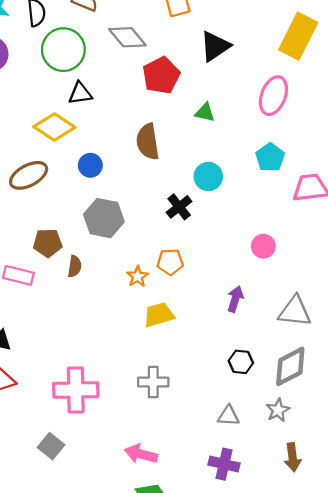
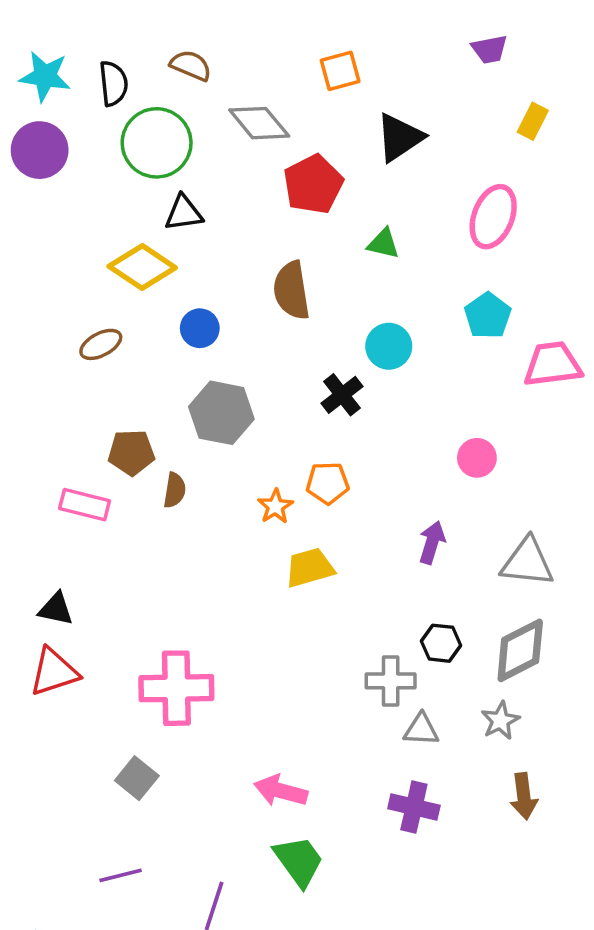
yellow rectangle: (298, 36) -> (533, 121), size x0.5
brown ellipse: (29, 175) -> (101, 344), size x0.7
gray cross: (153, 382) -> (391, 681), moved

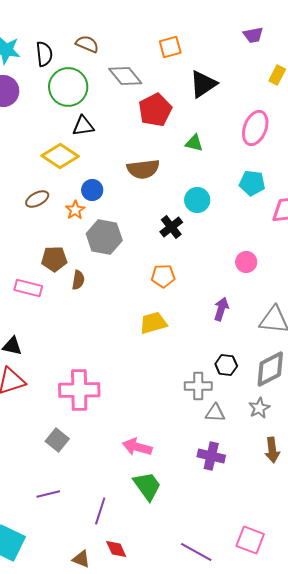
brown semicircle: (292, 290) -> (143, 169), turned -88
cyan pentagon: (488, 316) -> (252, 183), turned -30
orange star: (275, 506) -> (75, 210), moved

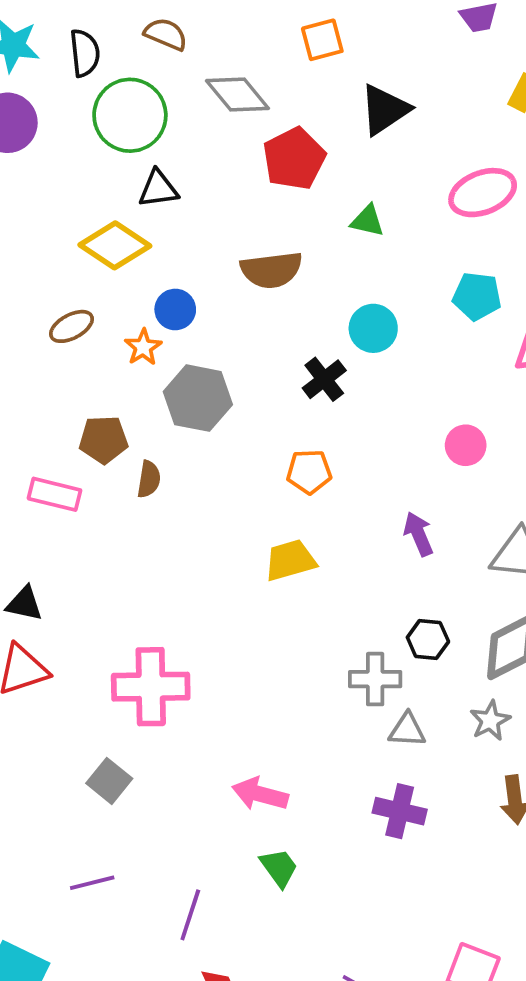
pink ellipse: (255, 128) -> (483, 193), turned 48
purple arrow: (221, 309) -> (418, 534), turned -40
green trapezoid: (147, 486) -> (279, 868), size x0.7

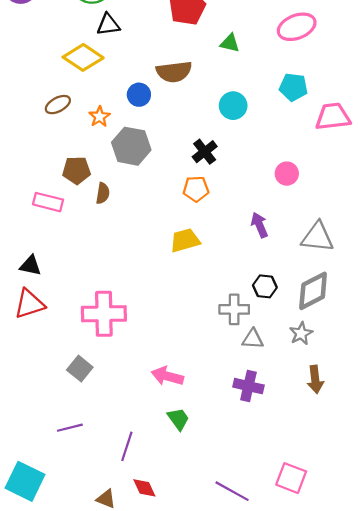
blue circle: (175, 309) -> (139, 95), moved
black cross: (324, 379) -> (205, 152), moved

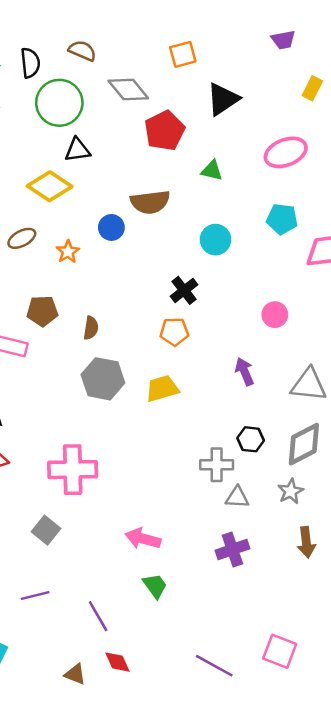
gray hexagon: (131, 146) -> (103, 379), moved
brown semicircle: (103, 193) -> (91, 328), moved
purple cross: (248, 386) -> (232, 549), turned -32
purple line: (127, 446) -> (98, 616), turned -48

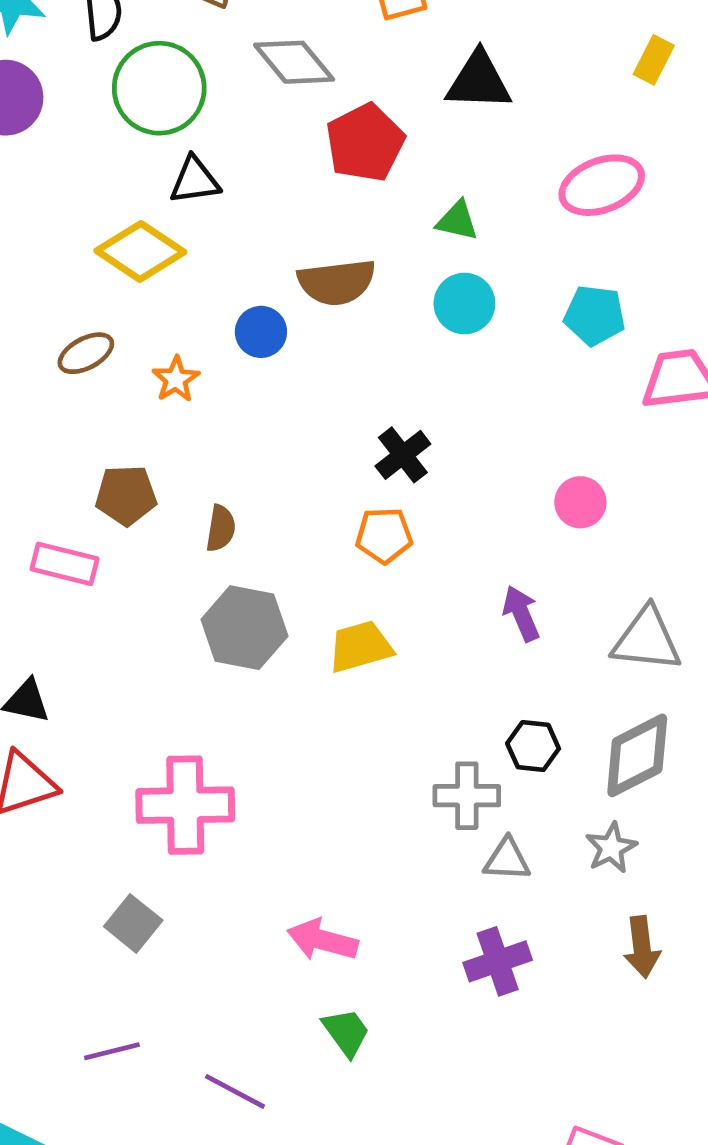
black triangle: (223, 99) -> (479, 81), turned 36
cyan circle: (215, 240) -> (464, 304), moved
purple line: (98, 616) -> (235, 1091), turned -32

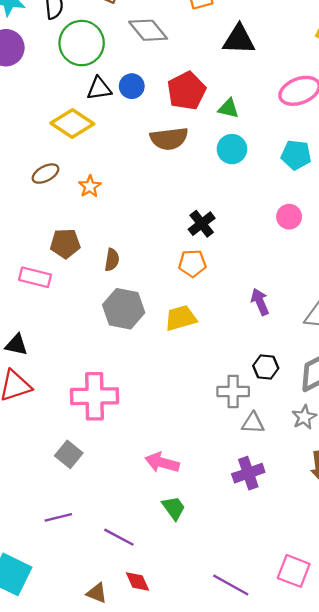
red pentagon: (365, 143) -> (187, 91), moved
blue circle: (261, 332) -> (132, 86), moved
pink circle: (580, 502) -> (289, 217), moved

